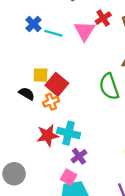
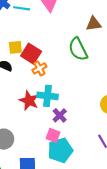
orange cross: (51, 102) -> (39, 68), moved
red star: (48, 135) -> (29, 101), turned -30

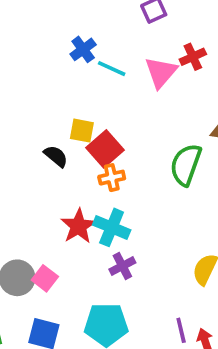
green semicircle: (78, 49) -> (186, 165), turned 30
pink square: (53, 135) -> (45, 278), moved

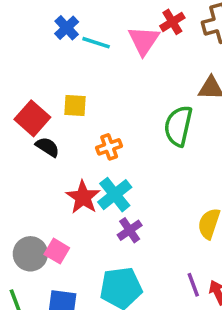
red square: (105, 149) -> (32, 118), moved
black semicircle: (56, 156) -> (47, 147), moved
cyan cross: (112, 227) -> (115, 195), turned 36

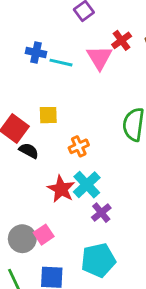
blue cross: (67, 28) -> (36, 53), turned -30
pink square: (57, 251) -> (44, 235), turned 30

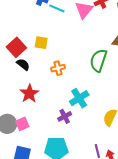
cyan cross: (87, 185) -> (79, 98), moved
red star: (61, 189) -> (29, 94), moved

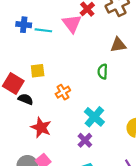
green semicircle: (98, 60) -> (103, 72), size x0.6

